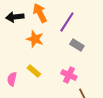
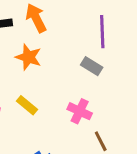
purple line: (67, 22) -> (102, 32), moved, turned -35

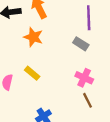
pink cross: (80, 111) -> (84, 78), moved

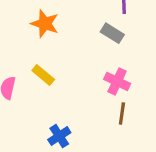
brown line: (88, 100) -> (122, 114), turned 35

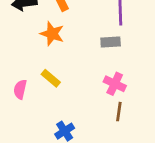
gray rectangle: (112, 33) -> (111, 42), turned -36

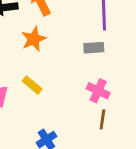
orange star: (52, 34) -> (34, 39), turned 30

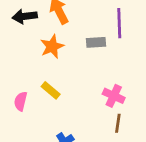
gray rectangle: (94, 48) -> (96, 42), moved

